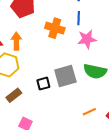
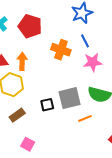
blue line: (79, 18) -> (85, 41), turned -32
orange line: (89, 112) -> (85, 118), moved

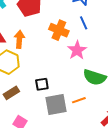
pink star: (93, 62) -> (77, 50), moved, turned -30
gray square: (70, 98) -> (56, 104), moved

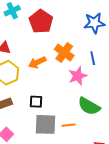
blue line: (84, 23) -> (93, 58), moved
orange arrow: (19, 39) -> (37, 62), moved, turned -132

